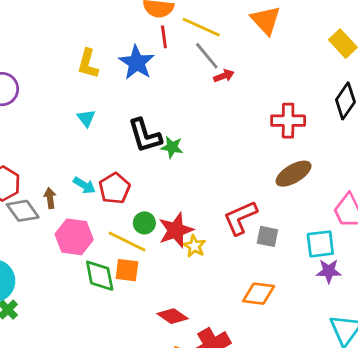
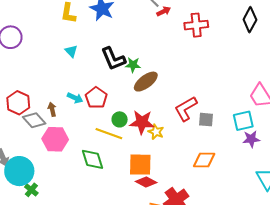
red cross: (288, 121) -> (196, 25), moved
brown ellipse: (294, 174) -> (146, 82), moved
red star: (176, 230) -> (142, 122), turned 30
pink hexagon: (74, 237) -> (55, 139), moved
orange square: (127, 270) -> (140, 165), moved, size x1.4

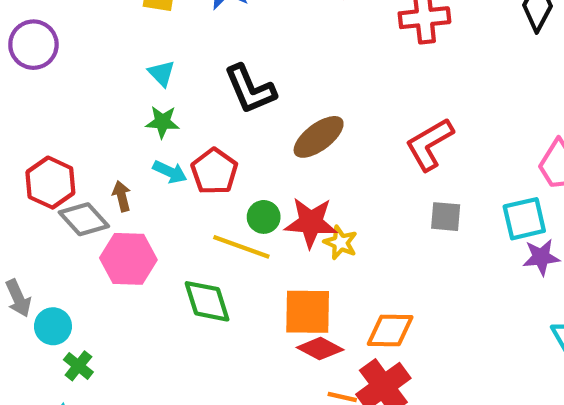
green star: (133, 65) -> (162, 122), moved
red L-shape: (186, 109) -> (429, 144), moved
orange diamond: (204, 160) -> (390, 330), moved
cyan circle: (19, 171) -> (53, 326), size x0.6

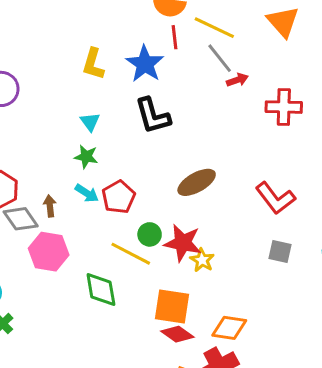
black L-shape: (250, 89) -> (153, 116), moved
red L-shape: (429, 144) -> (275, 198), turned -105

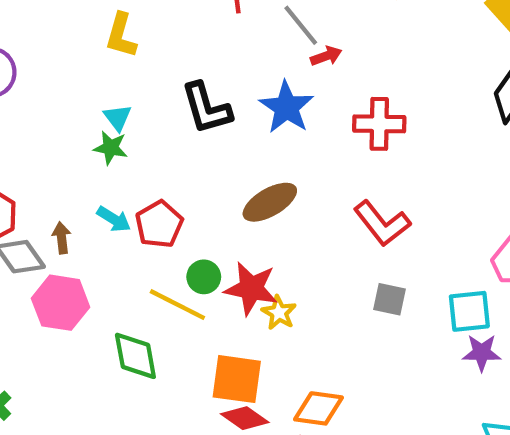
blue star: (145, 64) -> (286, 107), moved
red cross: (284, 107) -> (379, 124), moved
green star: (86, 157) -> (111, 148), moved

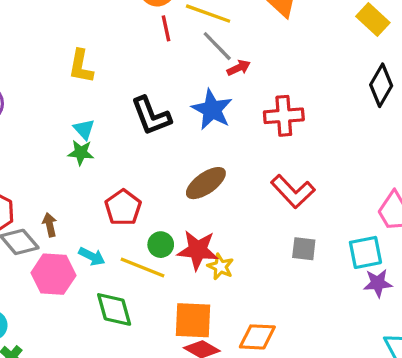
cyan arrow: (114, 219) -> (92, 256), moved

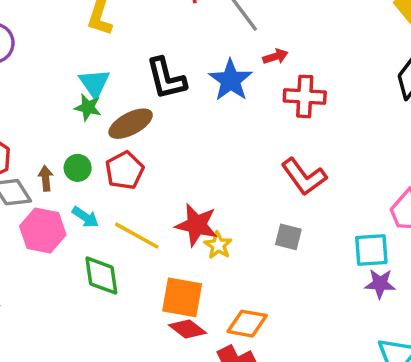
red arrow: (239, 68) -> (275, 57), moved
cyan triangle: (84, 129) -> (94, 83), size x1.4
brown ellipse: (206, 183) -> (131, 124), moved
green circle: (161, 245) -> (78, 168), moved
gray square: (304, 249) -> (288, 237), moved

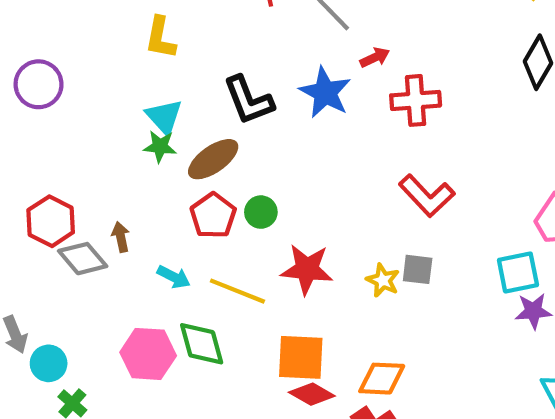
green circle: (78, 168) -> (261, 212), moved
pink hexagon: (43, 231) -> (148, 354), moved
yellow star: (218, 245) -> (383, 280), moved

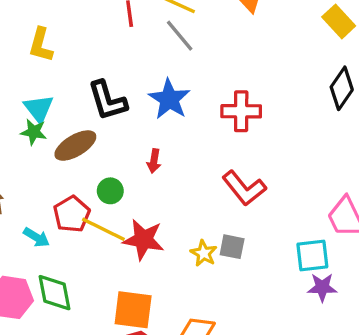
red arrow: (375, 58) -> (154, 161), moved, turned 120
red pentagon: (213, 216) -> (72, 214), moved
yellow line: (237, 291) -> (103, 229), moved

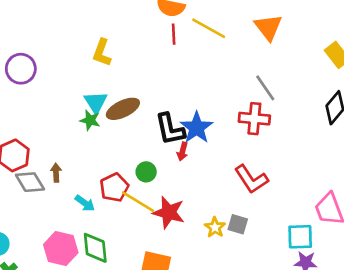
gray line: (180, 36) -> (265, 88), moved
blue star: (169, 99) -> (197, 128), moved
black L-shape: (107, 101) -> (170, 129), moved
brown ellipse: (75, 146) -> (123, 109), moved

